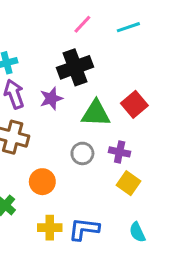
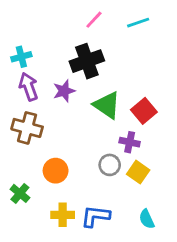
red square: (134, 104) -> (144, 111), moved
green triangle: (96, 113) -> (107, 105), turned 32
gray circle: (82, 153) -> (110, 165), moved

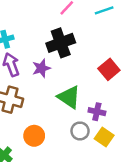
green triangle: (107, 105) -> (69, 97), moved
red square: (144, 111) -> (109, 69), moved

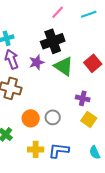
green triangle: (69, 97) -> (64, 66), moved
gray circle: (80, 131) -> (53, 117), moved

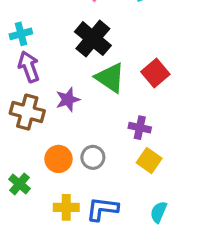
black cross: (53, 41) -> (93, 39), turned -30
purple star: (37, 62) -> (68, 100), moved
cyan semicircle: (95, 152) -> (159, 212), turned 48

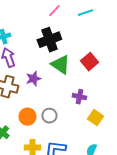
black cross: (93, 39) -> (49, 40), turned 30
yellow square: (149, 160) -> (95, 118), moved

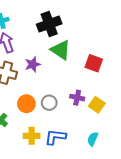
red square: (89, 62) -> (94, 63), moved, turned -30
purple cross: (79, 97) -> (77, 98), moved

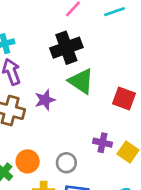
gray circle: (49, 103) -> (66, 163), moved
orange circle: (26, 104) -> (28, 161), moved

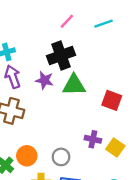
green triangle: (81, 81) -> (74, 85), turned -35
purple star: (45, 100) -> (44, 80), moved, turned 30

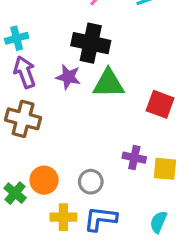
black cross: (61, 55) -> (91, 43), turned 32
yellow square: (115, 148) -> (165, 169), turned -30

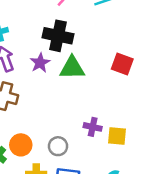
purple star: (68, 77) -> (40, 63), turned 30
red square: (160, 104) -> (122, 64), moved

